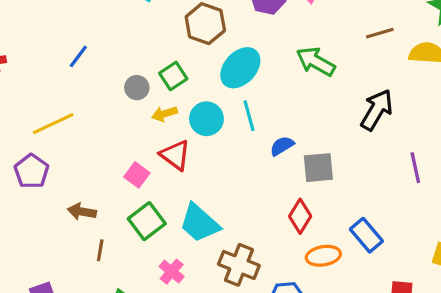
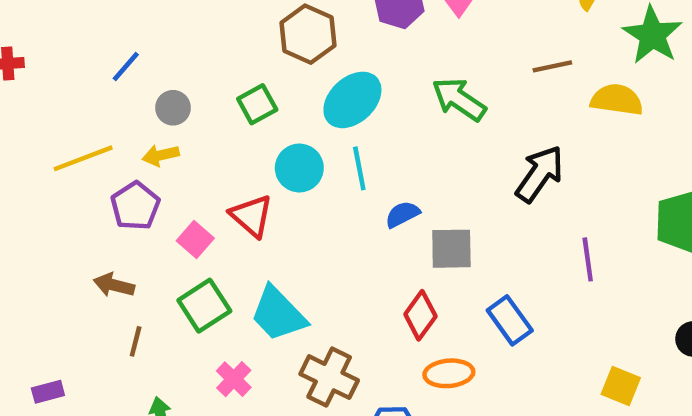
gray circle: (137, 88) -> (173, 108), moved
yellow arrow: (164, 114) -> (161, 155), moved
purple pentagon: (31, 171) -> (135, 206), moved
blue rectangle: (366, 235) -> (510, 320), moved

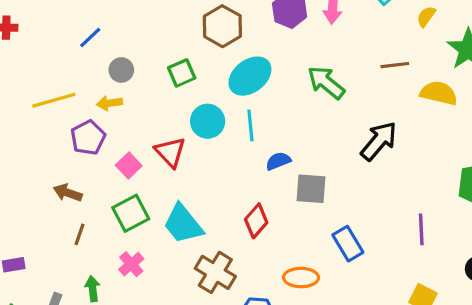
purple line: (588, 259) -> (421, 229), moved
red diamond: (420, 315) -> (256, 221), moved
pink cross: (234, 379) -> (131, 264), moved

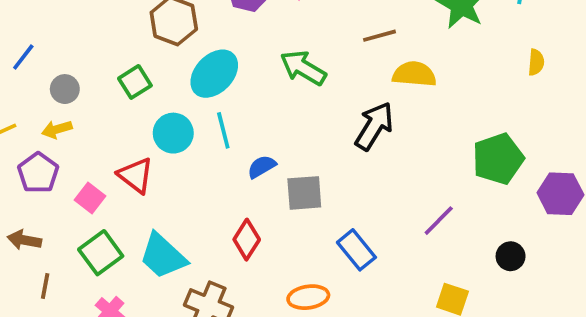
yellow semicircle: (439, 93) -> (414, 74), moved
purple line: (421, 229) -> (439, 221), turned 56

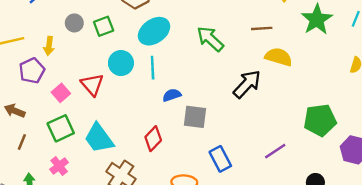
gray circle: (65, 89) -> (74, 23), moved
yellow arrow: (57, 129) -> (49, 46), turned -78

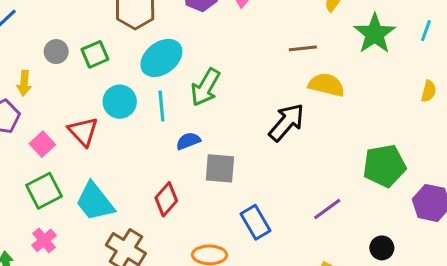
green arrow: (210, 39) -> (205, 87), moved, turned -100

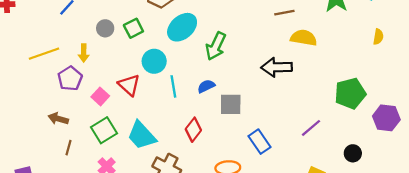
cyan line: (161, 106) -> (173, 86), moved
black arrow: (287, 122) -> (277, 67), turned -128

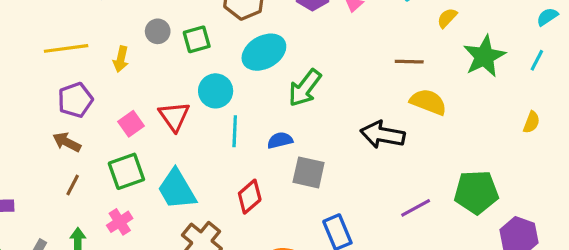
purple pentagon: (70, 79) -> (75, 100), moved
purple line: (311, 128) -> (416, 208), moved

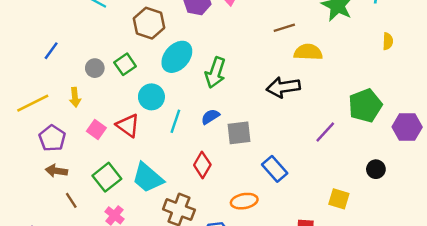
pink square: (131, 124) -> (96, 130), moved
cyan line: (235, 131) -> (175, 121), turned 35
brown line: (73, 185) -> (71, 200), turned -42

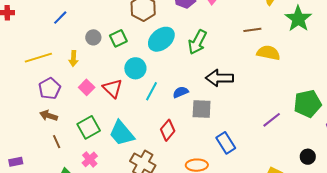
green arrow: (215, 73) -> (197, 42), moved
black arrow: (283, 87) -> (219, 78), moved

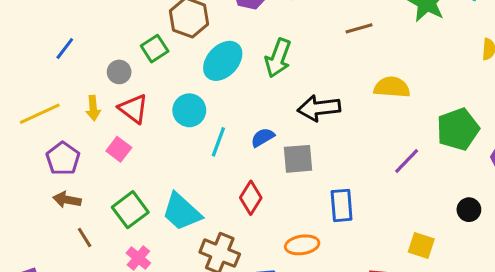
green square: (118, 38) -> (155, 49), moved
yellow semicircle: (268, 53) -> (392, 87), moved
red triangle: (113, 88) -> (133, 109), moved
blue rectangle: (226, 143) -> (342, 205), turned 35

